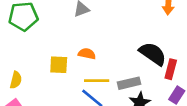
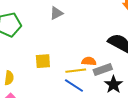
orange semicircle: (87, 54) -> (89, 61), moved

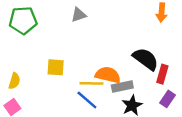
orange semicircle: (89, 61) -> (108, 75), size x1.5

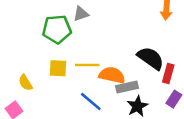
green pentagon: (23, 20) -> (57, 29), moved
yellow semicircle: (14, 81) -> (25, 83), moved, turned 133
yellow line: (91, 83) -> (87, 65), moved

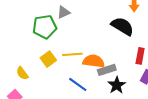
black semicircle: (151, 58) -> (122, 26), moved
yellow square: (58, 68) -> (48, 59), turned -35

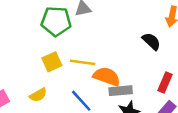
black semicircle: (122, 26) -> (151, 41), size x0.7
yellow semicircle: (22, 73) -> (38, 95), moved, turned -96

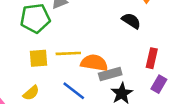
yellow square: (52, 62) -> (38, 58), turned 30

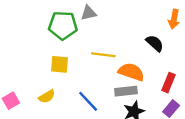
yellow line: (68, 53) -> (103, 55), moved
orange semicircle: (94, 63) -> (131, 72), moved

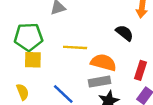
green pentagon: (63, 25) -> (29, 37), moved
yellow semicircle: (47, 96) -> (23, 92), turned -77

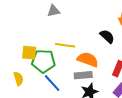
green pentagon: (29, 37) -> (43, 61), moved

